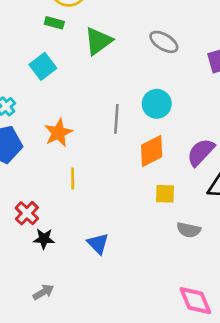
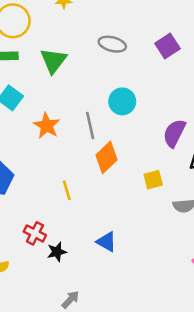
orange star: (58, 133) -> (47, 126), moved
orange diamond: (152, 151) -> (106, 157), moved

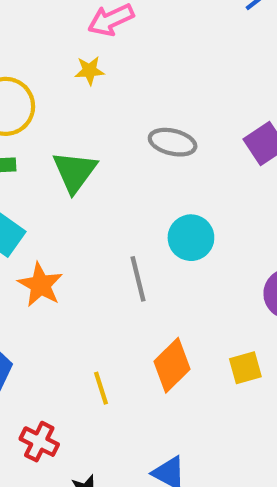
orange star: (47, 126) -> (40, 285), moved
orange diamond: (106, 157) -> (172, 365), moved
red cross: (35, 233) -> (39, 442), moved

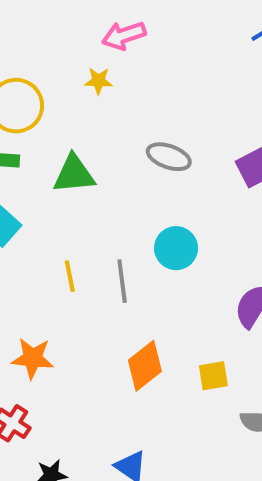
green triangle: (75, 172) -> (74, 174), turned 42
orange star: (40, 285) -> (33, 358), moved, turned -30
yellow line: (101, 388) -> (70, 276), moved

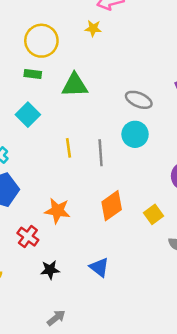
gray ellipse: (169, 157) -> (139, 100), moved
orange star: (33, 358) -> (57, 211), moved
yellow square: (213, 376) -> (153, 214), turned -30

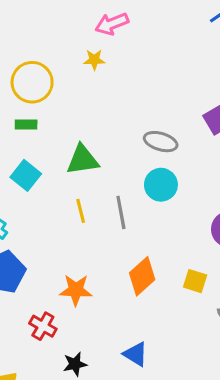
green triangle: (75, 85) -> (83, 160), moved
yellow square: (153, 214) -> (195, 281), turned -30

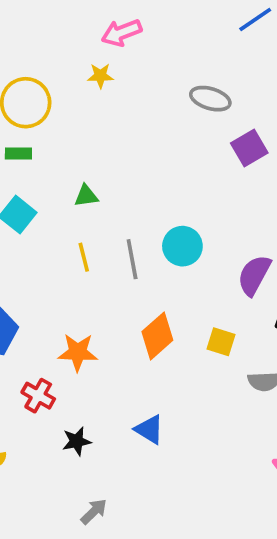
gray ellipse: (161, 142) -> (210, 99), moved
green triangle: (83, 160) -> (86, 196), size x0.6
cyan circle: (161, 185) -> (182, 246), moved

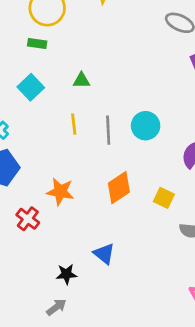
black star: (77, 441) -> (66, 274), moved

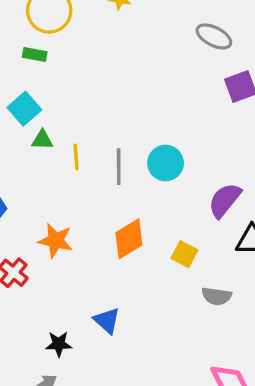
green triangle: (81, 80) -> (42, 140), moved

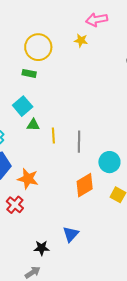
cyan circle: (166, 163) -> (109, 162), moved
orange star: (56, 241) -> (28, 179), moved
blue triangle: (107, 321) -> (71, 234), turned 30

